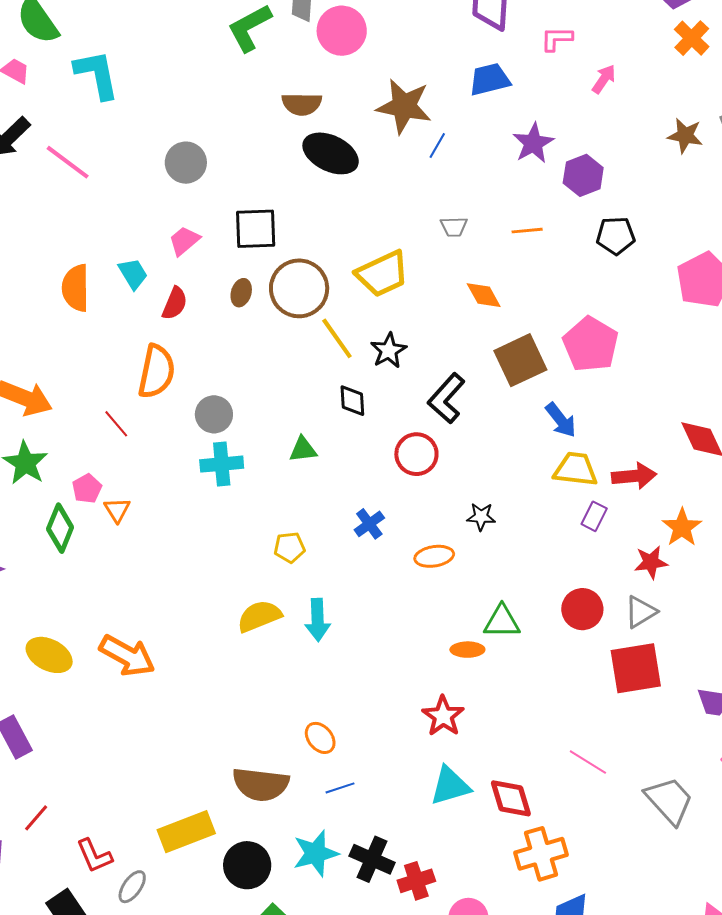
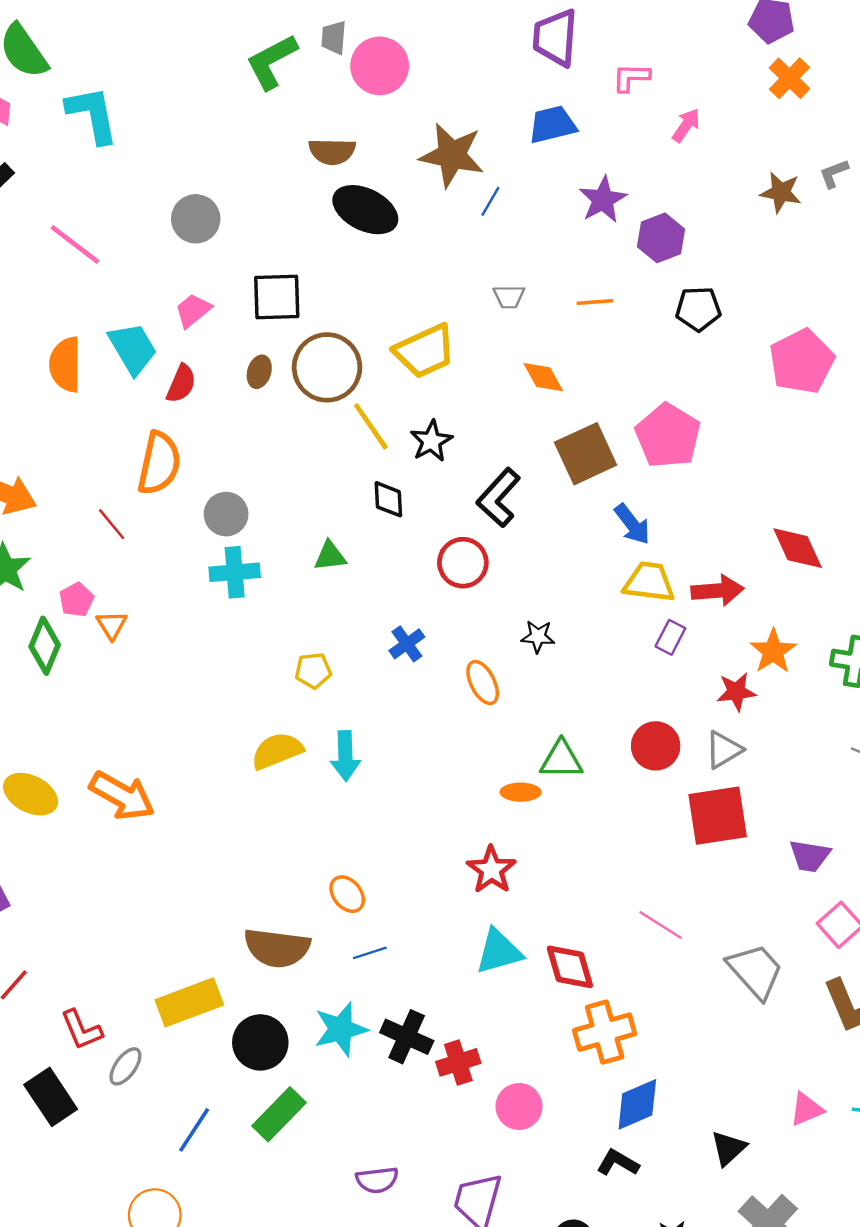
pink line: (68, 162) -> (75, 244), moved
cyan trapezoid: (133, 274) -> (133, 348), size x1.4
orange ellipse: (434, 556) -> (483, 683), turned 72

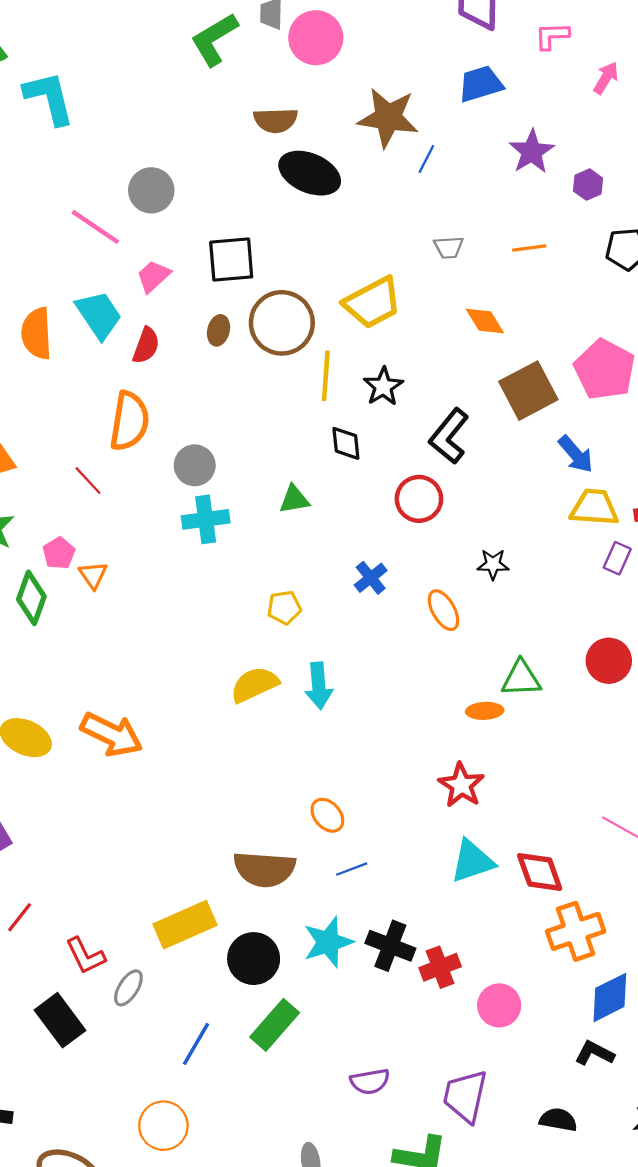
purple hexagon: (661, 238) -> (588, 185), size x0.7
pink line: (75, 244) -> (95, 227), moved
yellow line: (371, 426) -> (326, 376), turned 42

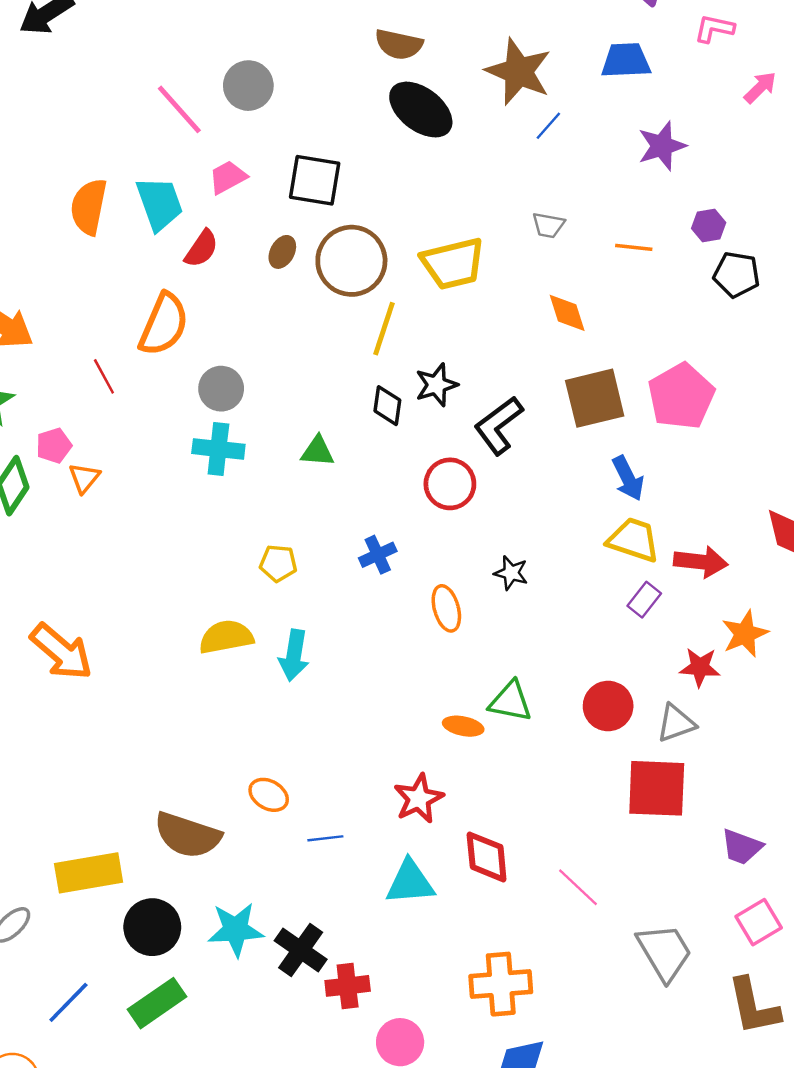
purple hexagon: (588, 185) -> (709, 226), moved
black star: (383, 387) -> (436, 385), moved
orange ellipse: (327, 815) -> (269, 795), turned -32
blue line: (352, 869) -> (325, 838), moved
red diamond: (540, 872) -> (487, 857), moved

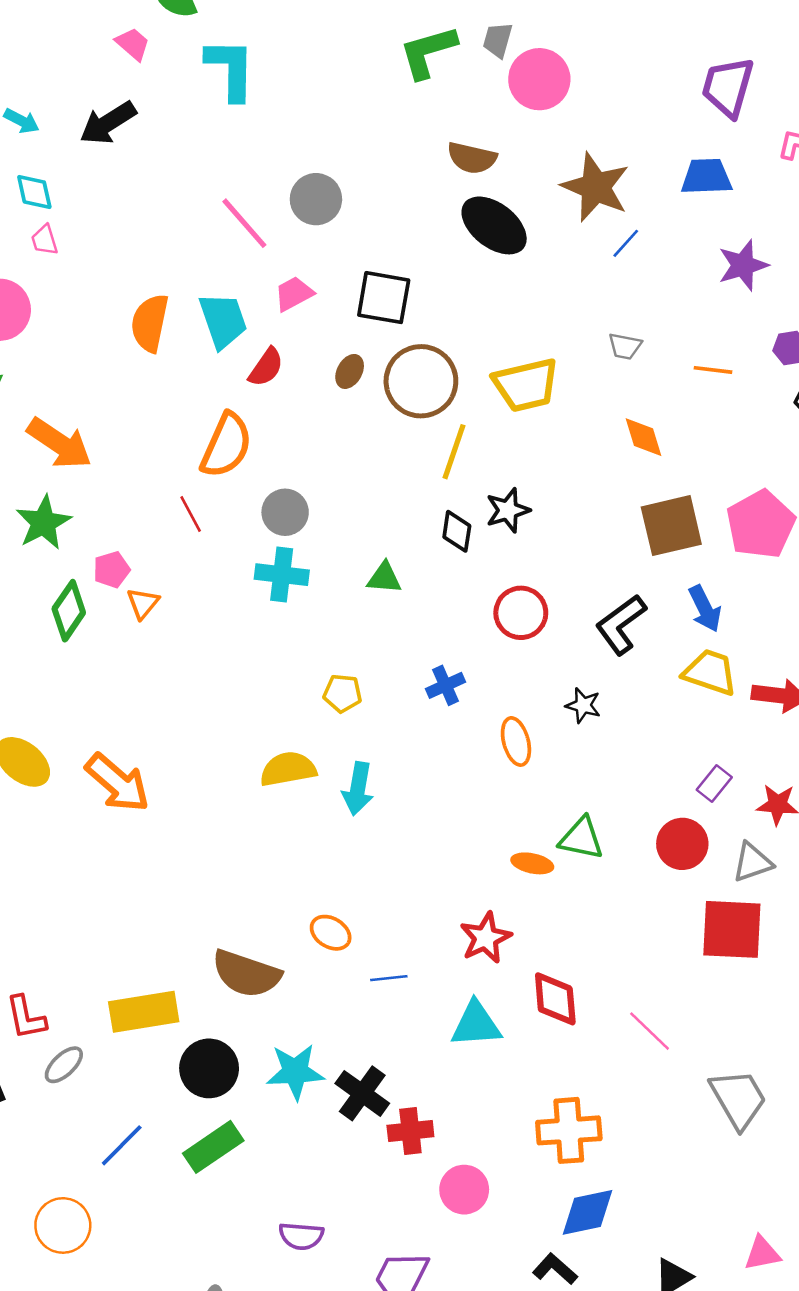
red line: (104, 376) -> (191, 514), moved
black L-shape: (499, 425) -> (621, 625), moved
purple rectangle: (644, 600) -> (714, 784), moved

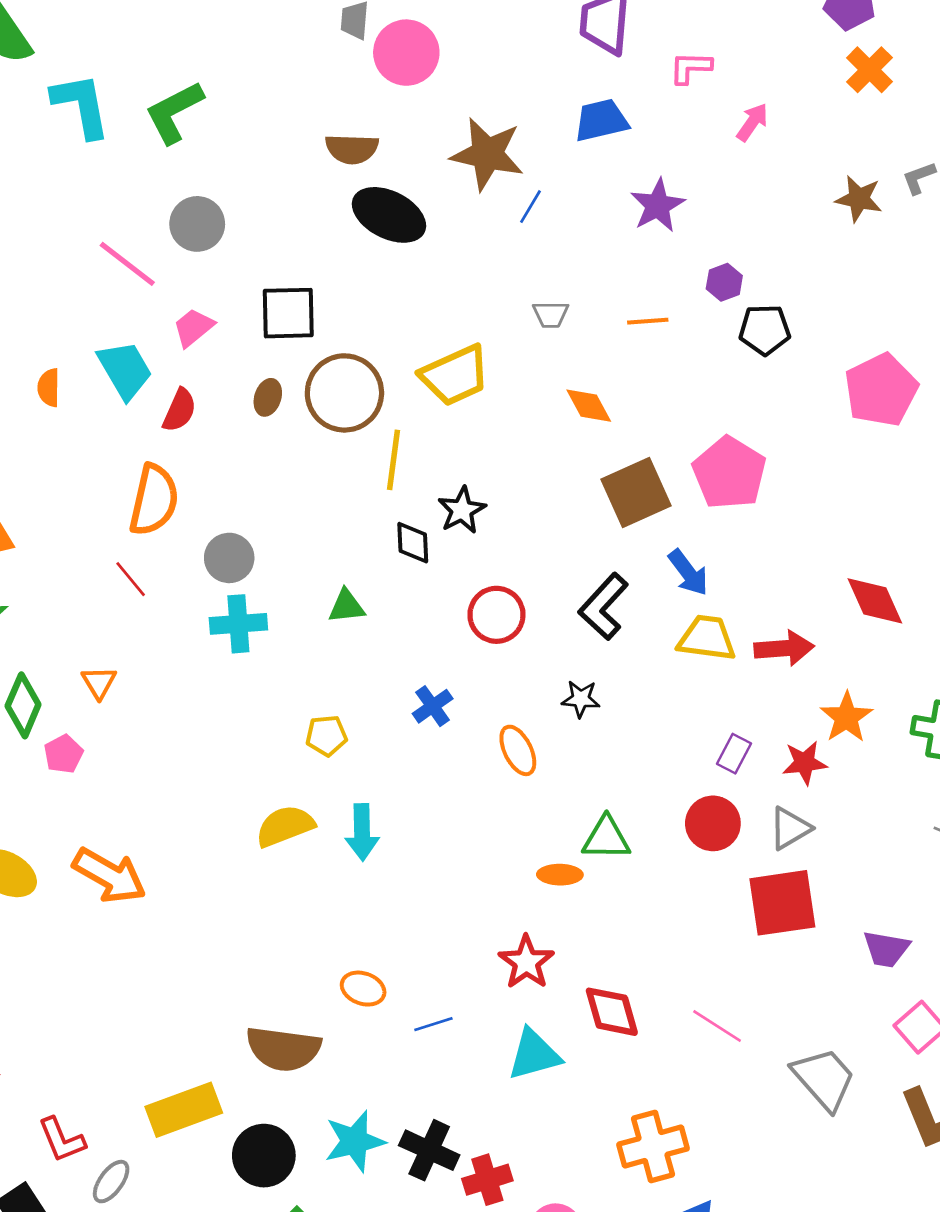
green L-shape: (428, 52) -> (174, 112), moved
orange semicircle: (150, 323) -> (49, 388), size x0.6
pink pentagon: (112, 570) -> (63, 754), moved

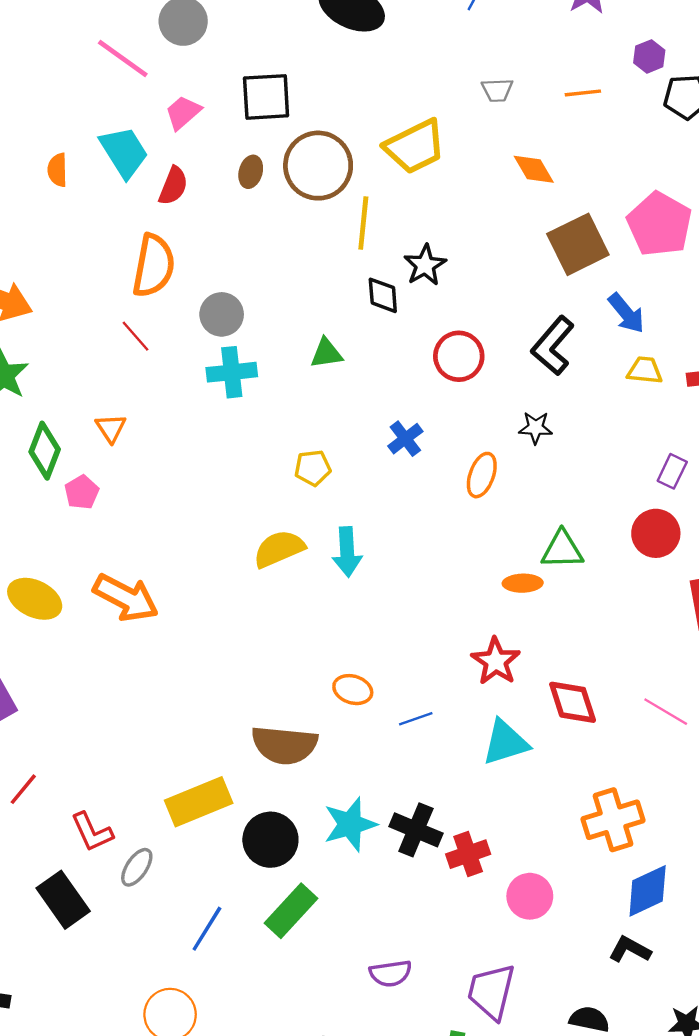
yellow trapezoid: (707, 638) -> (645, 370), size x0.7
orange ellipse: (518, 750) -> (482, 475), turned 48

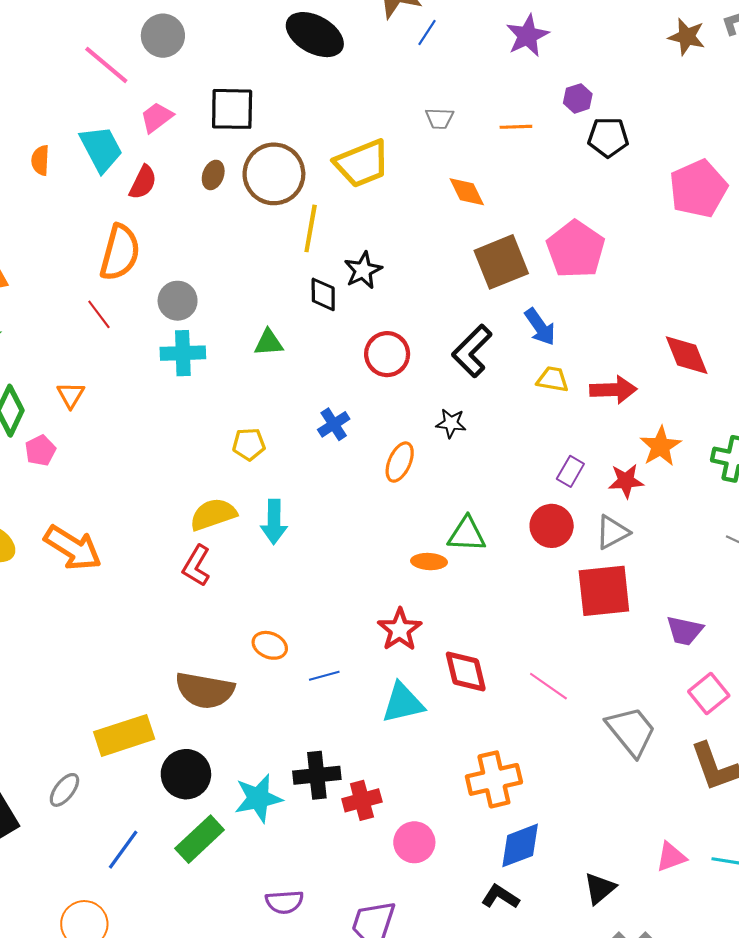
cyan star: (350, 824) -> (258, 798), moved
black cross: (416, 830) -> (317, 775), turned -33
red L-shape: (92, 832) -> (196, 566), moved, turned 51

